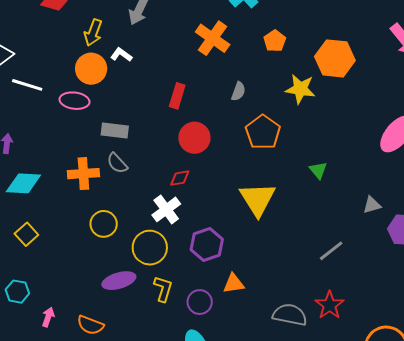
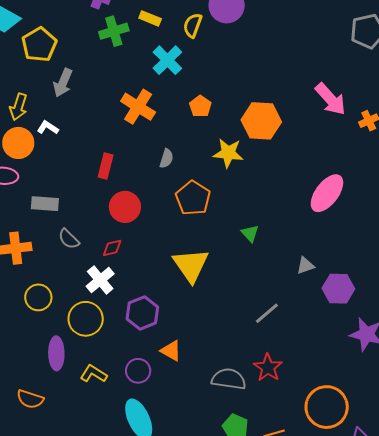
gray semicircle: (117, 163) -> (69, 239), moved
purple ellipse: (119, 281) -> (56, 353), turned -72
orange triangle: (234, 284) -> (171, 351), turned 40
yellow L-shape: (163, 289) -> (94, 374), moved, turned -72

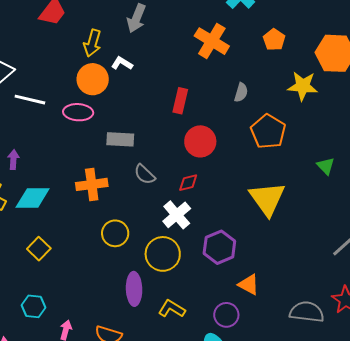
purple circle: (138, 371) -> (226, 315), moved

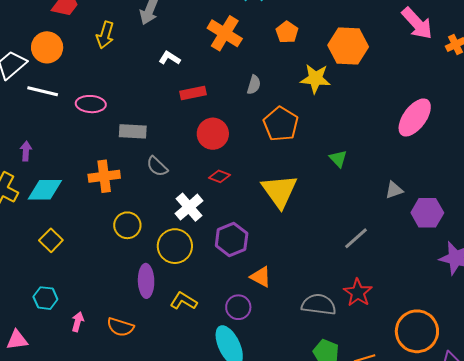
white L-shape: (122, 63) -> (170, 58), moved
orange circle: (93, 79) -> (47, 47), moved
red rectangle: (180, 101) -> (193, 93), turned 65
red diamond: (188, 183) -> (219, 176), moved, turned 35

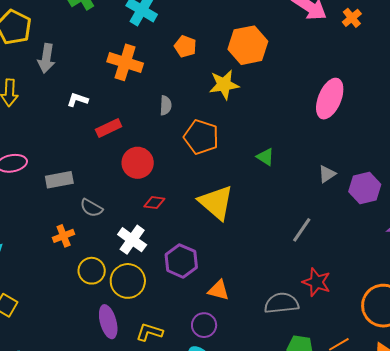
orange cross: (104, 176) -> (64, 236), moved, size x0.7
yellow circle: (127, 225) -> (92, 271), moved

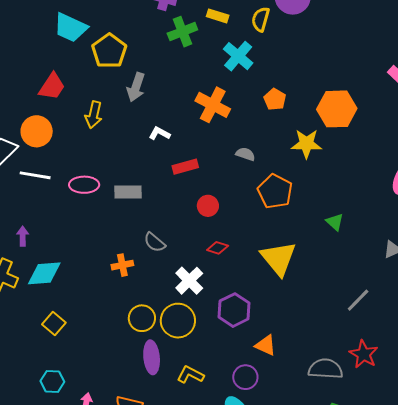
gray semicircle: (166, 105) -> (245, 154), turned -84
red circle: (138, 163) -> (208, 206), size x0.7
gray rectangle: (59, 180) -> (128, 192), moved
yellow circle: (92, 271) -> (142, 318), moved

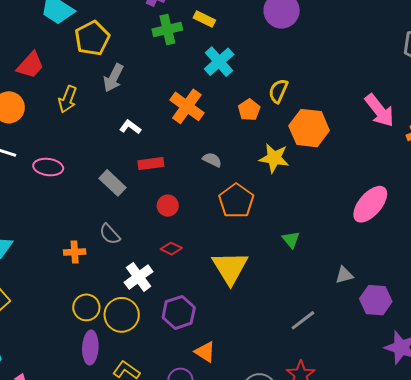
yellow semicircle: (261, 19) -> (278, 91), moved
gray rectangle: (128, 192) -> (112, 183), moved, turned 36

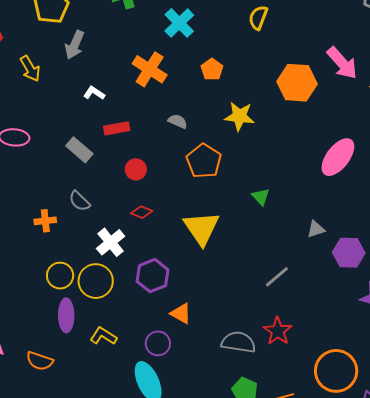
yellow semicircle: (278, 91) -> (258, 18), moved
yellow arrow: (68, 99) -> (30, 69), turned -48
orange hexagon: (309, 128) -> (297, 83), moved

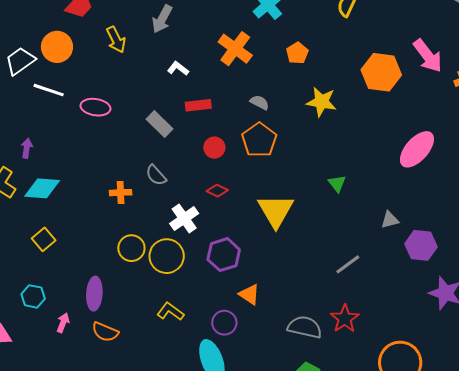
orange pentagon: (204, 161) -> (259, 140), moved
purple ellipse: (66, 315) -> (94, 294), moved

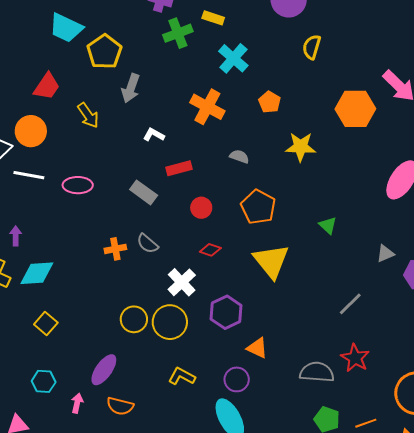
orange pentagon: (259, 140) -> (258, 207), moved
orange cross: (121, 193) -> (115, 249), moved
purple ellipse: (94, 294) -> (104, 370), turned 40

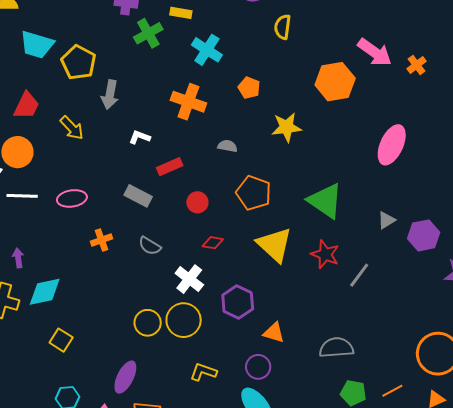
green triangle: (328, 225) -> (325, 201), size x2.0
orange cross: (115, 249) -> (102, 240), moved
red star: (355, 358) -> (325, 254), moved

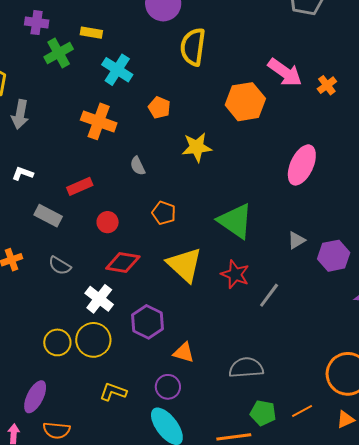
yellow semicircle: (283, 27) -> (193, 47), size x1.5
white L-shape: (140, 137) -> (23, 174), moved
gray semicircle: (227, 146) -> (138, 166), turned -126
orange pentagon: (254, 193) -> (164, 213), size x0.7
red diamond: (213, 243) -> (123, 263), size x1.6

